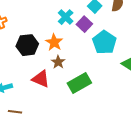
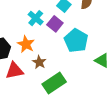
brown star: (58, 62) -> (39, 62), moved
red triangle: (41, 79) -> (14, 71), moved, turned -30

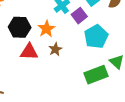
green rectangle: (54, 83) -> (96, 75), moved

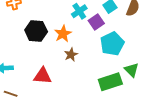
red triangle: (29, 52) -> (43, 76), moved

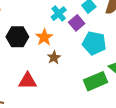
cyan pentagon: (112, 44) -> (94, 43), turned -30

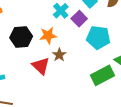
orange star: (44, 37) -> (48, 35), turned 30
red triangle: (28, 81) -> (41, 66), moved, turned 48

